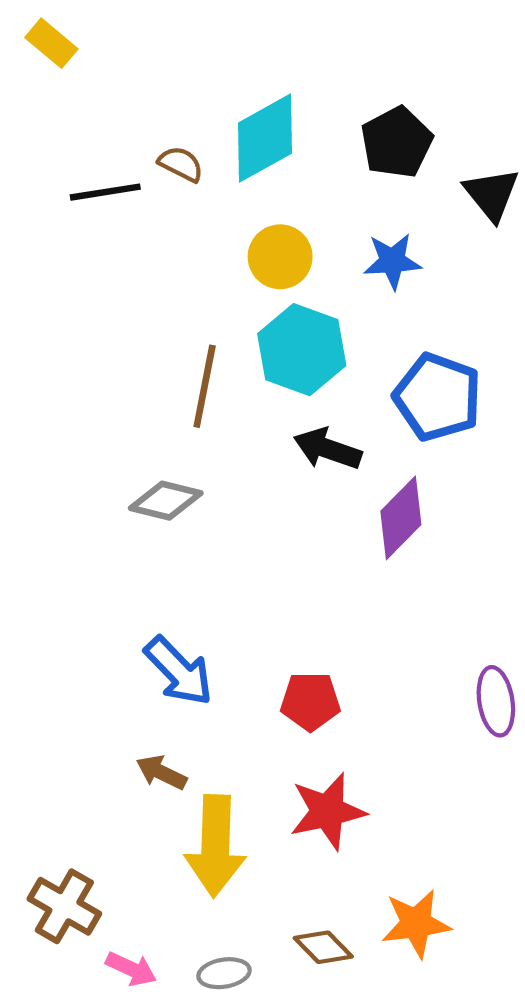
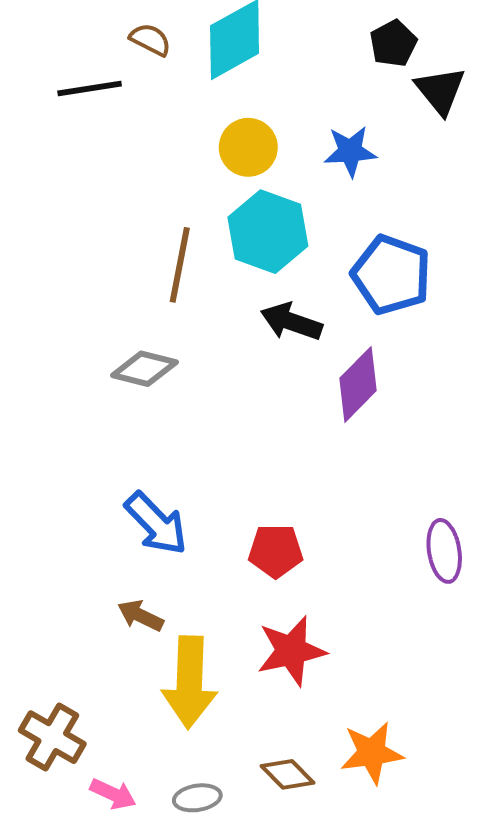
black pentagon: (397, 142) -> (393, 43), moved, size x0.7
brown semicircle: (181, 164) -> (150, 40), moved

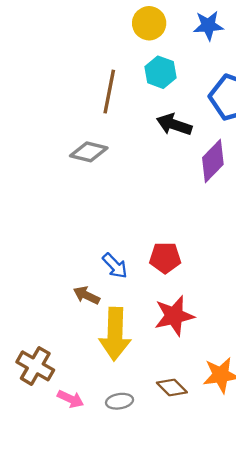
cyan hexagon: (268, 232) -> (160, 72), size x0.7
blue arrow: (156, 524) -> (115, 266), moved, size x0.7

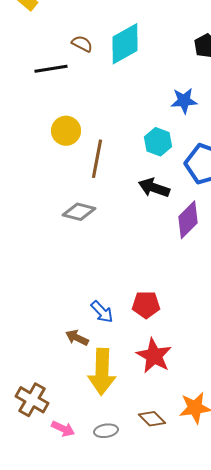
yellow circle: (149, 23) -> (66, 131), moved
cyan hexagon: (160, 72) -> (158, 142), moved
red star: (174, 316) -> (154, 356), turned -30

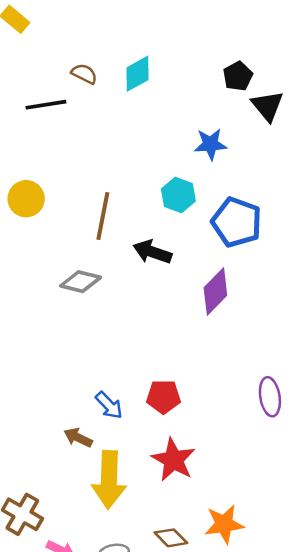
cyan diamond: (125, 44) -> (137, 74), size x0.7
yellow circle: (66, 131) -> (26, 199), moved
black arrow: (154, 188) -> (152, 252), moved

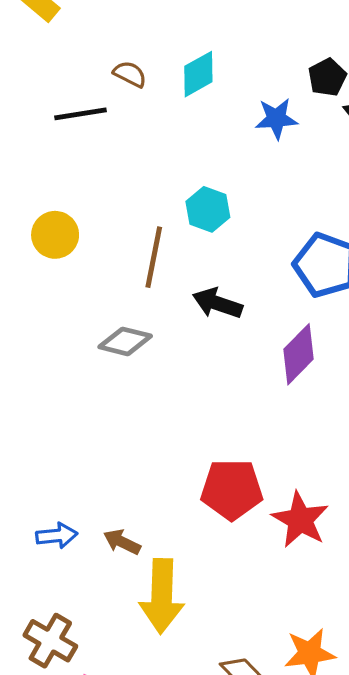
blue star: (211, 144) -> (276, 119), moved
cyan hexagon: (178, 195) -> (208, 209), moved
red pentagon: (163, 397) -> (232, 489), size x1.4
blue arrow: (109, 405) -> (57, 536), moved, turned -52
red star: (173, 460) -> (300, 520), moved

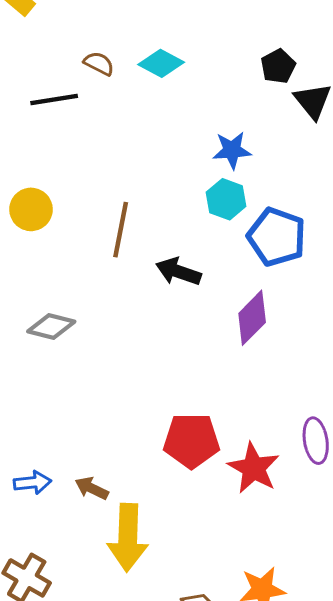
cyan diamond: (198, 74) -> (161, 63), turned 57
blue star: (276, 119) -> (232, 150), moved
cyan hexagon: (208, 209) -> (226, 199), moved
gray diamond: (125, 341) -> (51, 326), moved

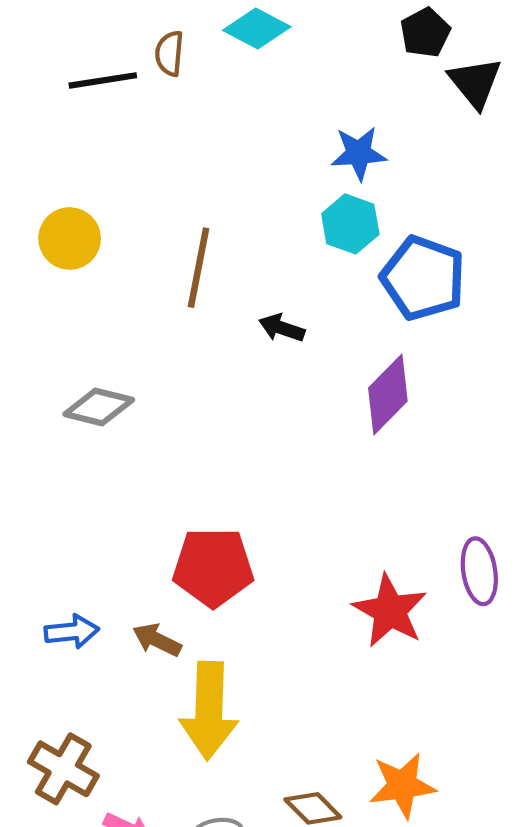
brown semicircle: (99, 63) -> (169, 53), moved, turned -112
black arrow: (178, 272) -> (282, 328), size x0.7
red pentagon: (191, 441) -> (213, 567), moved

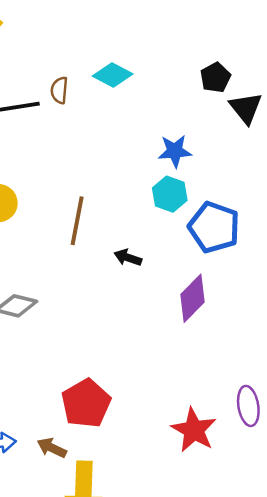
red pentagon: (213, 567) -> (86, 403), turned -30

